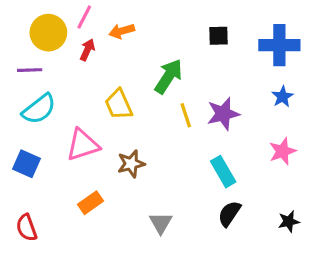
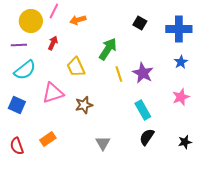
black square: (218, 36) -> (140, 23), turned 32
red arrow: (87, 50) -> (53, 43), moved
purple star: (223, 114) -> (143, 73), turned -30
orange rectangle: (91, 203) -> (48, 139), moved

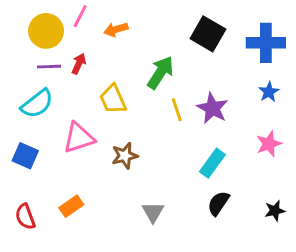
black square: (140, 23) -> (208, 34), size x1.6
purple line: (19, 45) -> (49, 67), moved
cyan rectangle: (143, 110) -> (212, 163), turned 66

